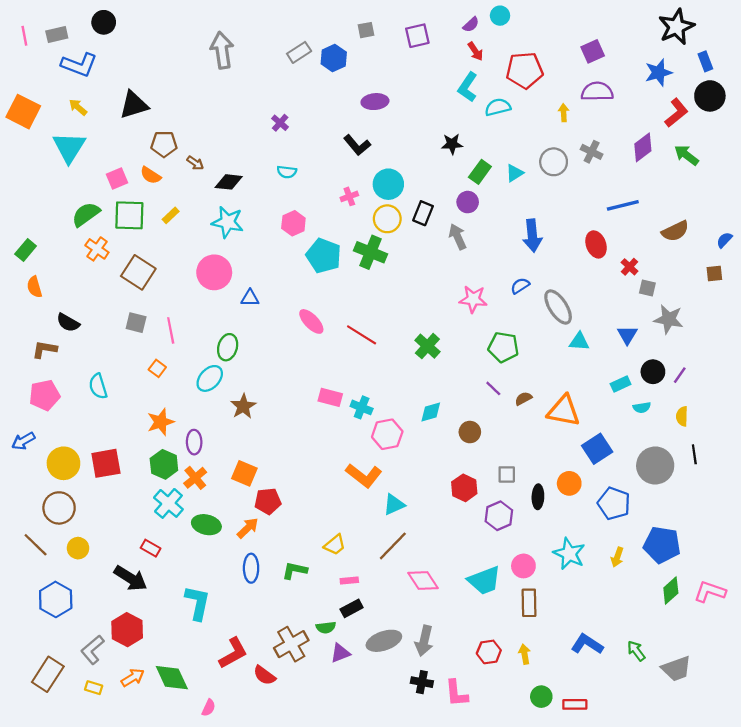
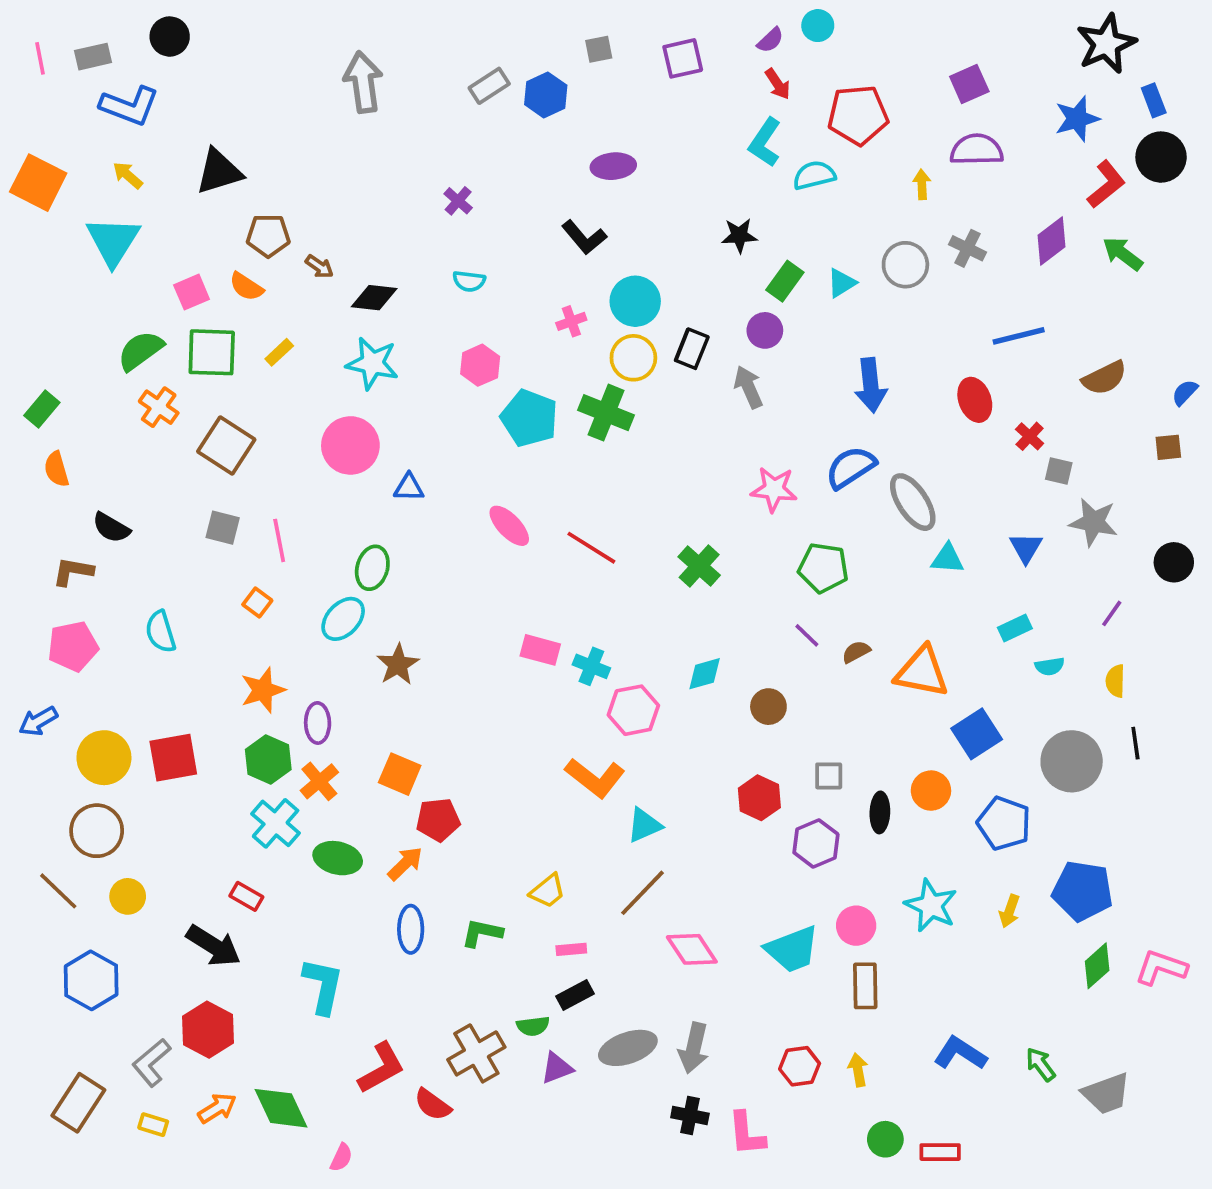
blue semicircle: (520, 286) -> (851, 467), size x1.6
black circle: (653, 372) -> (1174, 562), moved

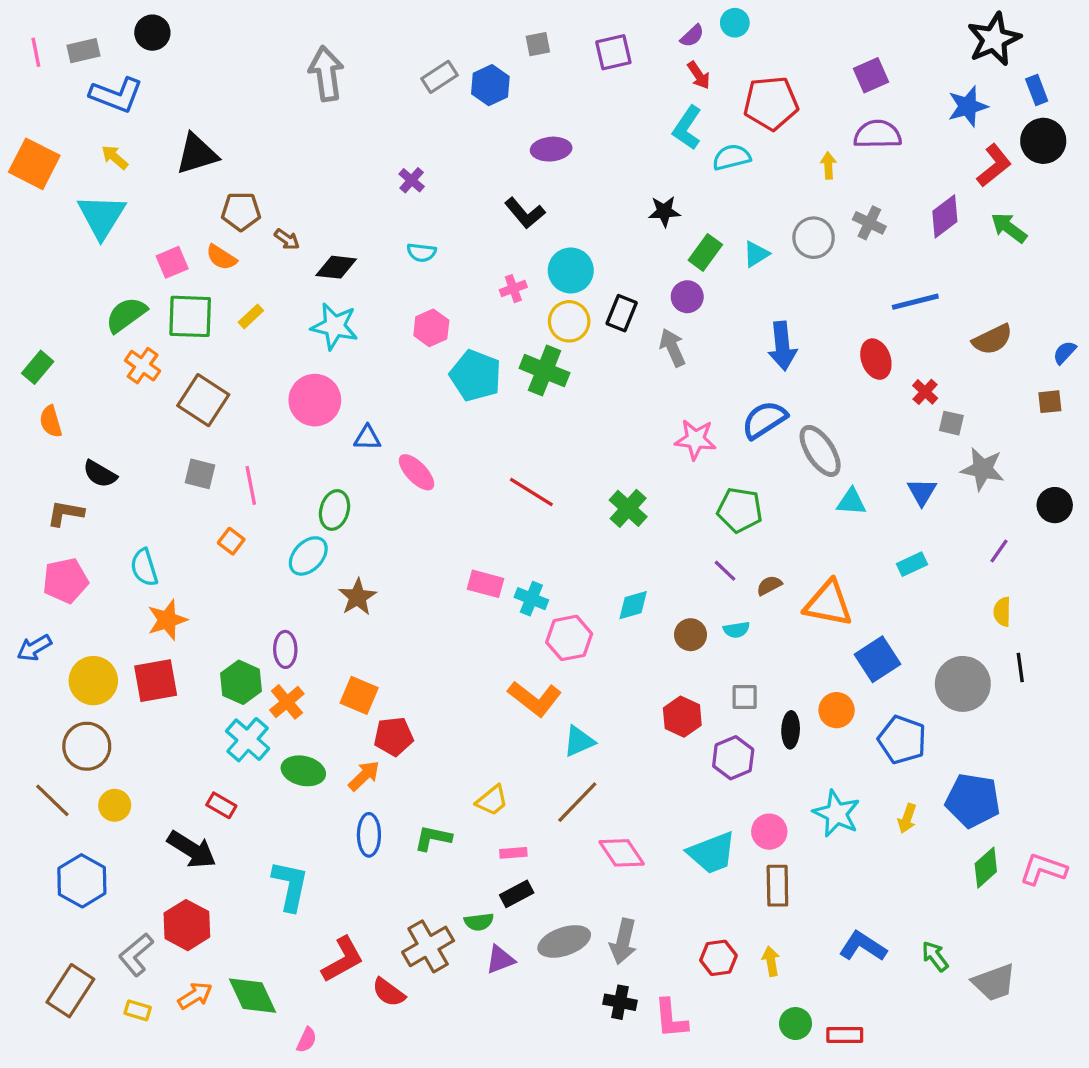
pink ellipse: (509, 526) -> (417, 472), moved
cyan semicircle: (1050, 666) -> (736, 630), moved
orange star: (263, 690) -> (167, 620), moved

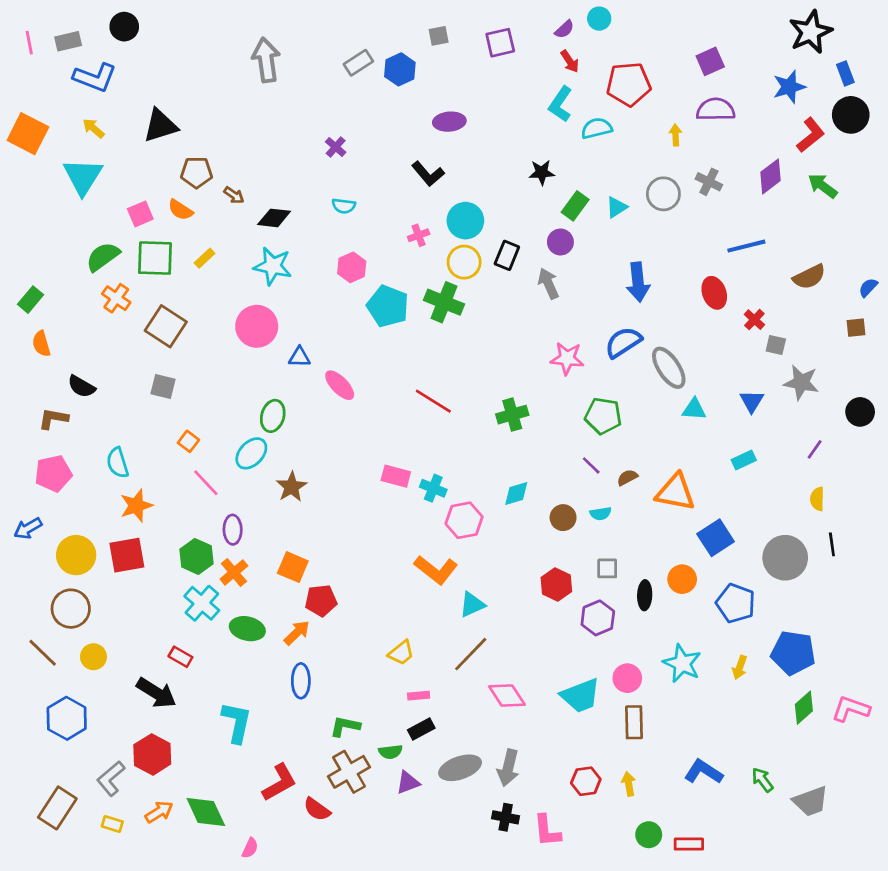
pink line: (251, 485) -> (206, 483), moved, turned -32
green cross: (628, 508) -> (512, 415), turned 32
green L-shape: (433, 838) -> (345, 726), moved

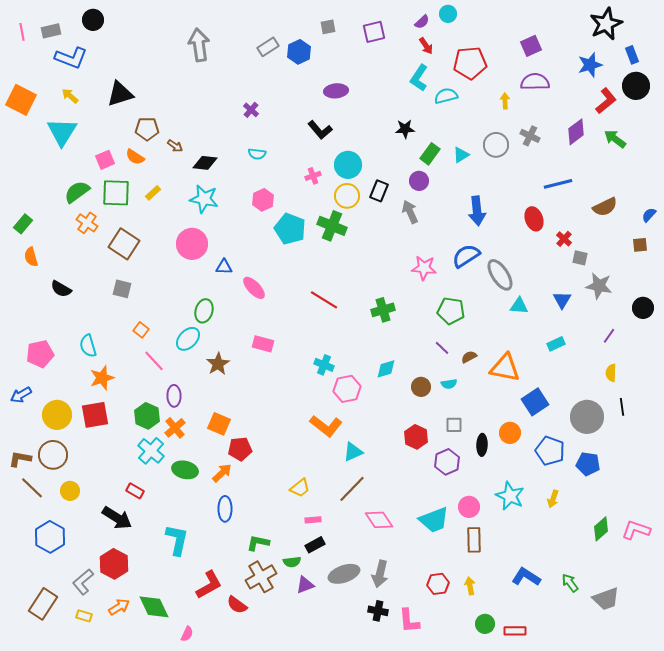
brown L-shape: (53, 419) -> (20, 459), moved
pink rectangle: (396, 476) -> (263, 344), moved
blue pentagon: (793, 653) -> (588, 464), moved, size x0.7

